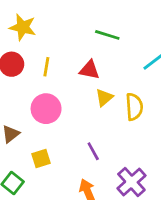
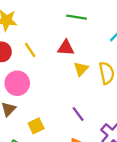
yellow line: (46, 67) -> (30, 50), turned -35
pink circle: (46, 109) -> (17, 83), moved

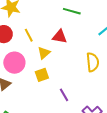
yellow triangle: (81, 69) -> (44, 53), moved
yellow square: (36, 126) -> (42, 75), moved

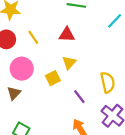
yellow triangle: (44, 53) -> (69, 63), moved
yellow semicircle: (93, 62) -> (108, 82), moved

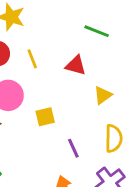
yellow triangle: (69, 63) -> (103, 95), moved

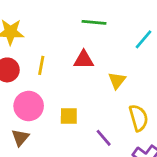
yellow line: (32, 59) -> (41, 65), turned 48
yellow square: (45, 117) -> (69, 116), turned 30

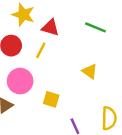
red triangle: (84, 60) -> (50, 28), moved
yellow triangle: (117, 80) -> (90, 71), moved, turned -49

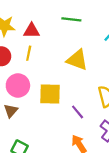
yellow triangle: (90, 71) -> (77, 60), size x1.5
yellow square: (51, 99) -> (50, 94), size x1.5

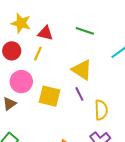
purple line: (78, 112) -> (79, 94), moved

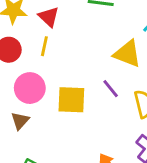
red triangle: (45, 33) -> (49, 17), turned 42
yellow triangle: (82, 70) -> (127, 54), moved

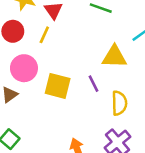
yellow triangle: (127, 54) -> (114, 57), turned -32

